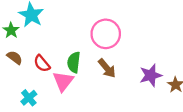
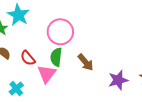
pink circle: (106, 34) -> (60, 32), moved
purple star: (151, 75) -> (118, 80), moved

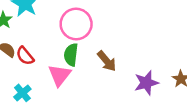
red semicircle: (28, 58) -> (25, 56), moved

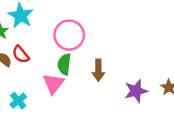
red semicircle: (25, 56) -> (21, 55), moved
brown arrow: (107, 61) -> (98, 70), turned 40

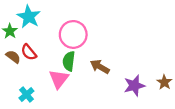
brown arrow: (98, 70) -> (100, 67), turned 120

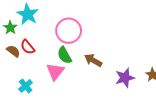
green semicircle: (69, 61) -> (64, 55), turned -36

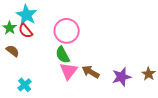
red semicircle: (28, 47) -> (26, 31), moved
brown arrow: (93, 60) -> (91, 72), moved
pink triangle: (55, 72) -> (69, 71), moved

